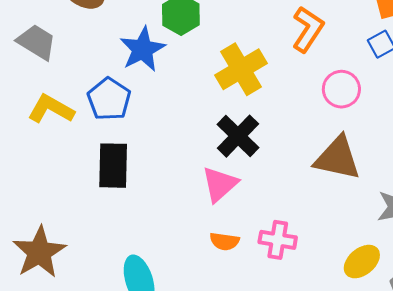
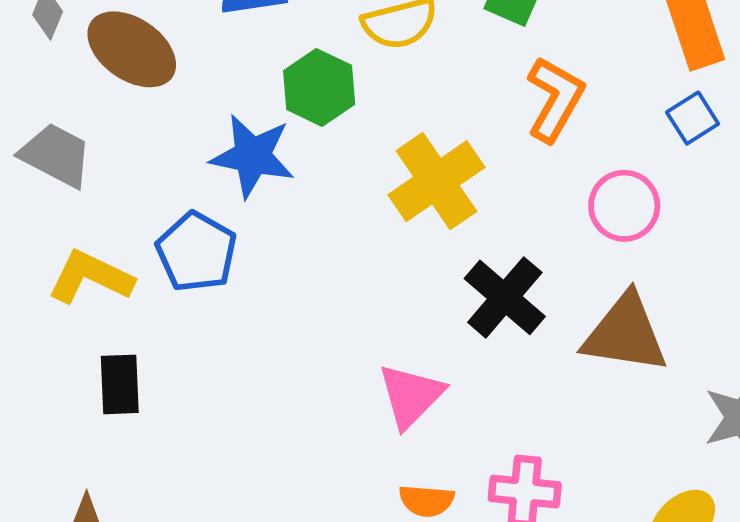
blue star: (143, 49) -> (252, 156), turned -30
black cross: (238, 136) -> (505, 297), moved
black rectangle: (113, 166) -> (120, 384), moved, size x0.7

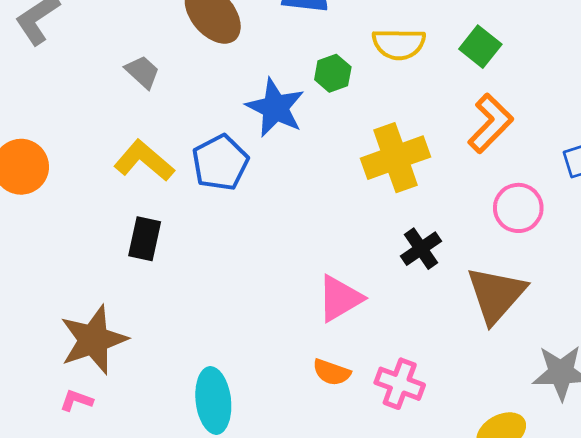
green hexagon: (319, 87) -> (333, 73), size x0.7
gray trapezoid: (56, 155) -> (142, 72), size x0.7
black cross: (505, 297) -> (421, 249), size x0.7
brown triangle: (625, 333) -> (496, 295), turned 48

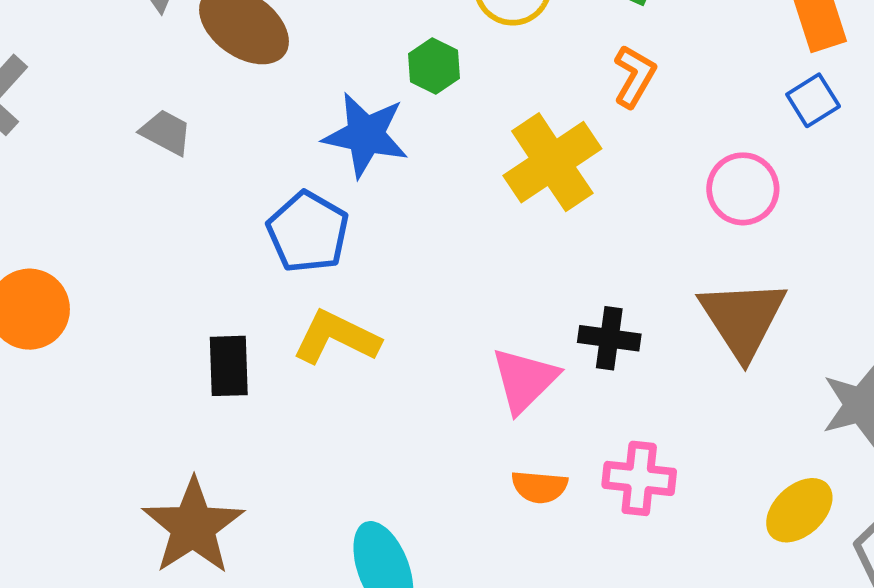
orange L-shape: (490, 123) -> (634, 76), moved, size x0.7
yellow L-shape: (144, 161) -> (336, 337), moved
black cross: (421, 249) -> (609, 338), moved, turned -33

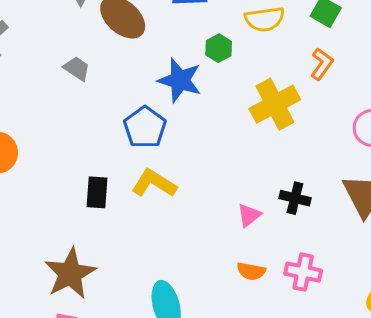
pink triangle: (525, 380) -> (249, 215), size x0.7

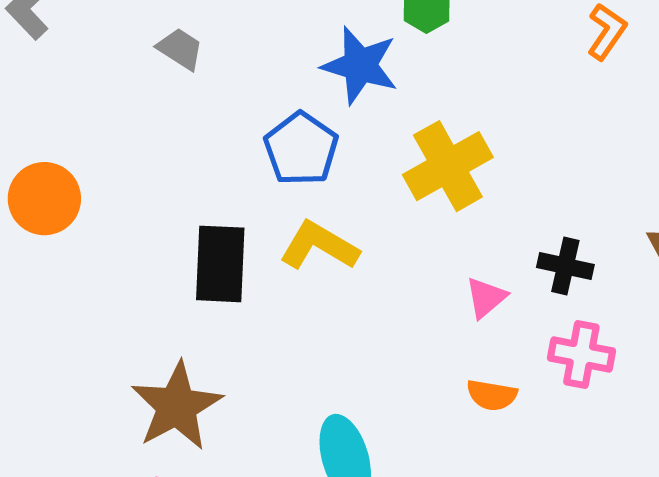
yellow cross: (275, 104) -> (448, 166), moved
black rectangle: (97, 192) -> (220, 264), size x1.4
pink cross: (303, 272) -> (581, 355), moved

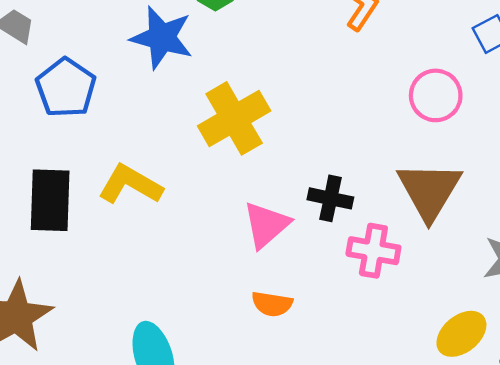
blue pentagon: (301, 149) -> (66, 88), moved
pink triangle: (486, 298) -> (266, 225), size x1.4
pink cross: (581, 355) -> (373, 251), moved

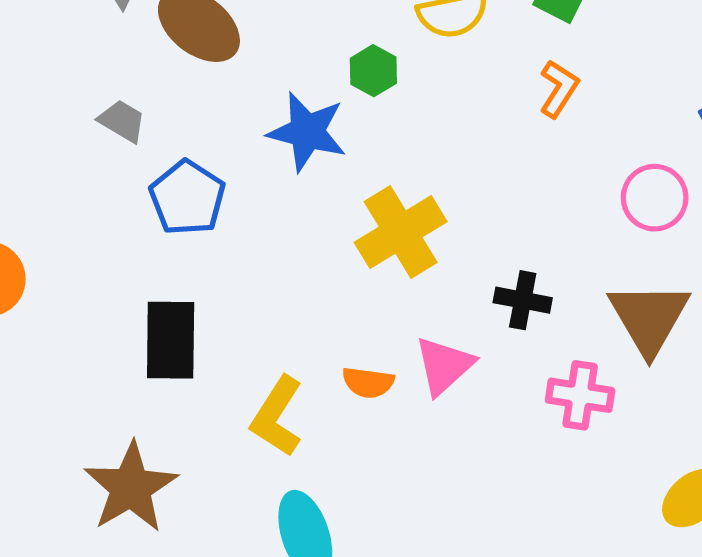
yellow L-shape: (130, 185) -> (277, 416), moved, turned -86
black cross: (330, 198) -> (523, 300), moved
orange semicircle: (272, 304) -> (368, 382), moved

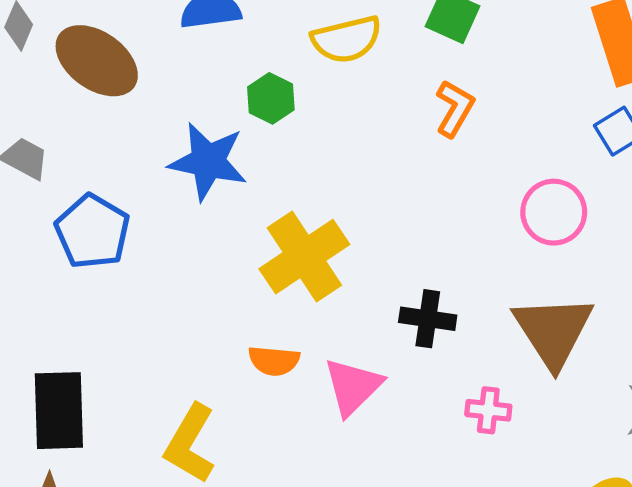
black rectangle: (171, 340) -> (59, 411), moved
orange semicircle: (368, 382) -> (274, 361), moved
pink cross: (580, 395) -> (488, 410), size x0.7

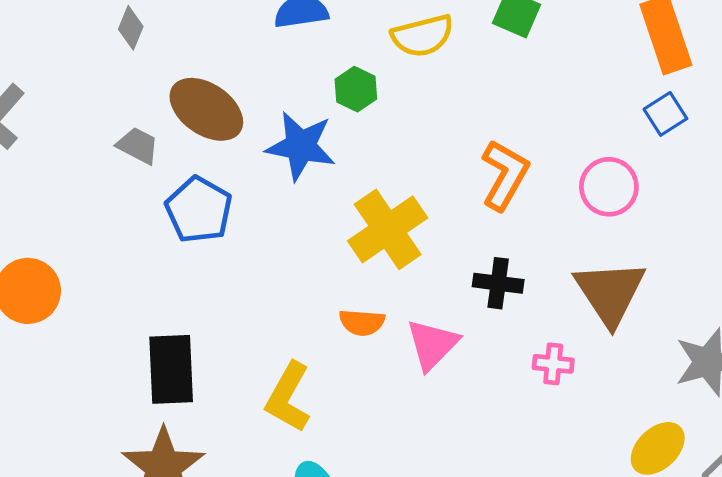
brown ellipse: (97, 61) -> (206, 109), moved
orange L-shape: (455, 108) -> (505, 175), moved, size x1.4

